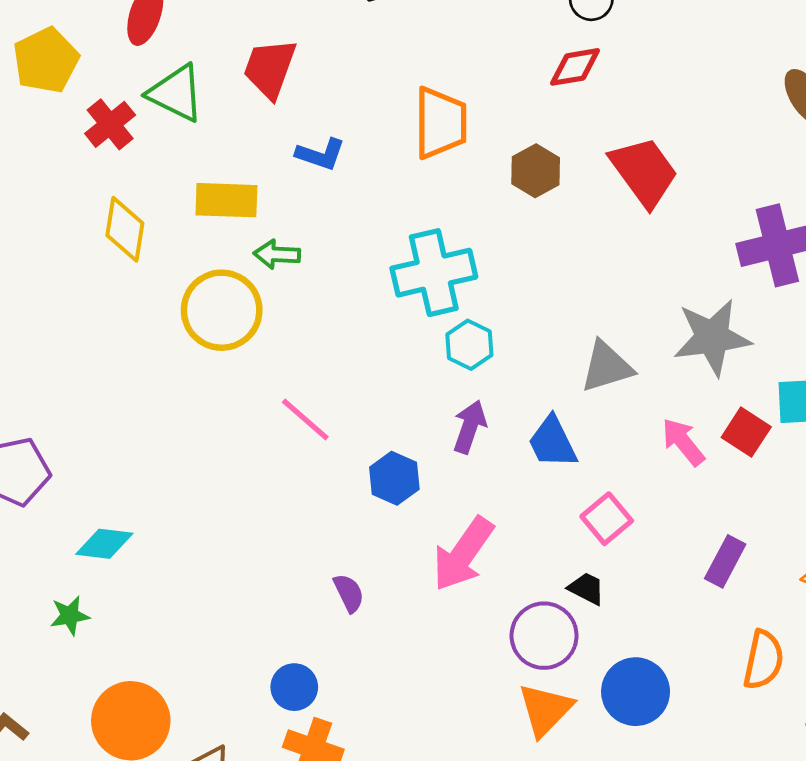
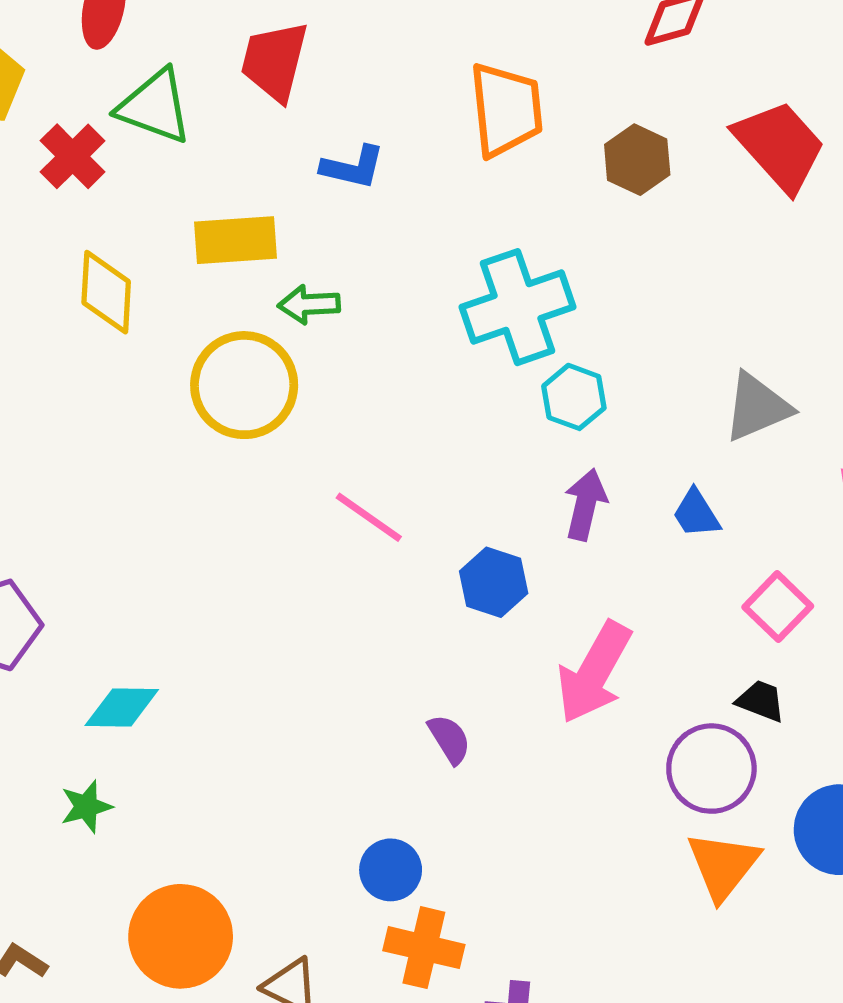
blue trapezoid: (552, 442) -> (696, 514), size x0.7

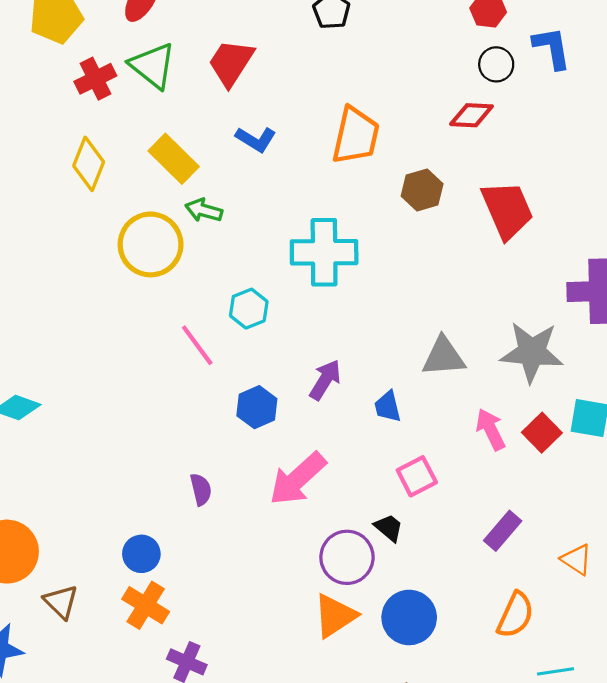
yellow rectangle: (236, 240) -> (174, 159), turned 30
cyan hexagon: (574, 397) -> (249, 309), moved

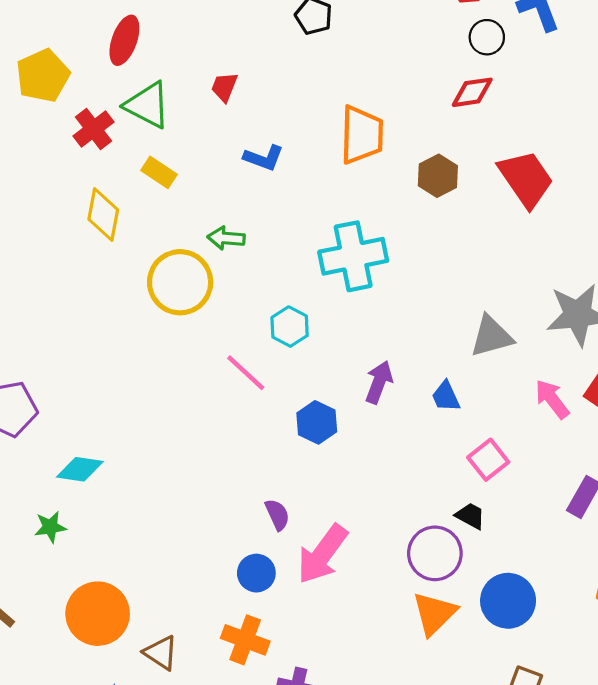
red trapezoid: (231, 63) -> (224, 87), size x0.6
yellow rectangle: (174, 159) -> (159, 172), moved, size x0.7
pink arrow: (298, 479) -> (322, 554), moved
blue circle: (141, 554) -> (256, 573), moved

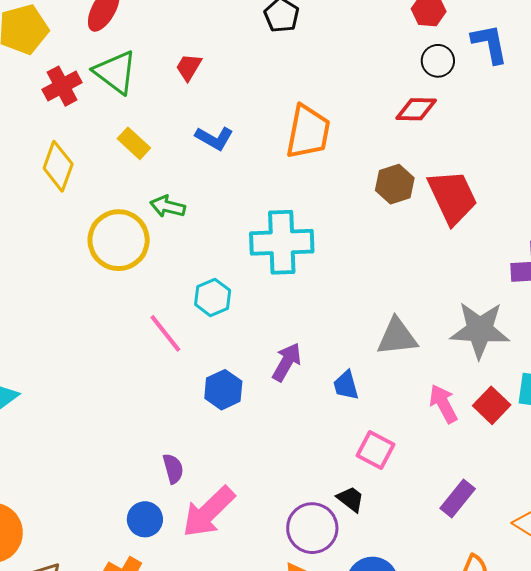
yellow rectangle: (159, 172) -> (134, 143), moved
brown hexagon: (438, 176) -> (395, 184), moved
pink square: (488, 460) -> (375, 450), turned -33

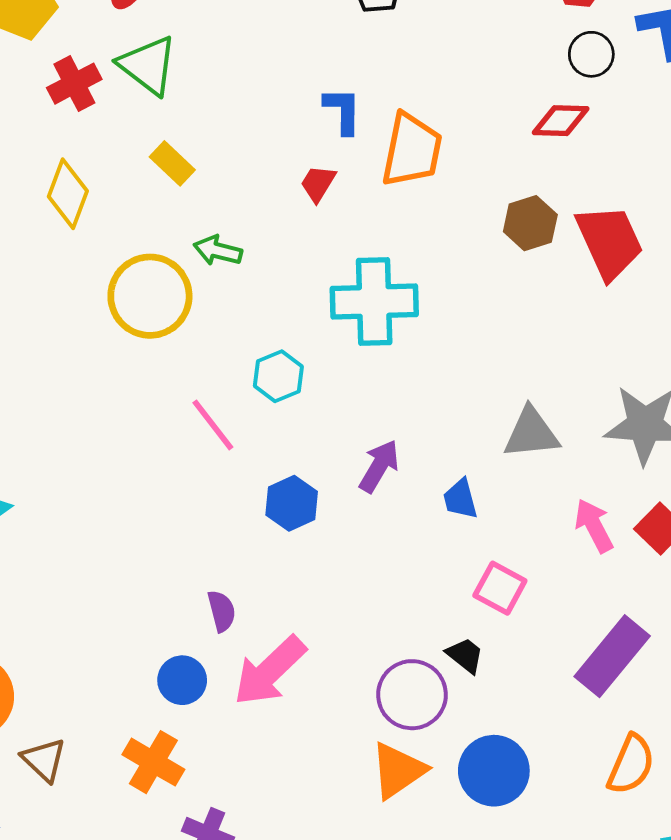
red trapezoid: (189, 67) -> (318, 183), moved
blue L-shape: (214, 138) -> (343, 111), moved, turned -120
purple rectangle: (458, 499) -> (612, 656), size x1.5

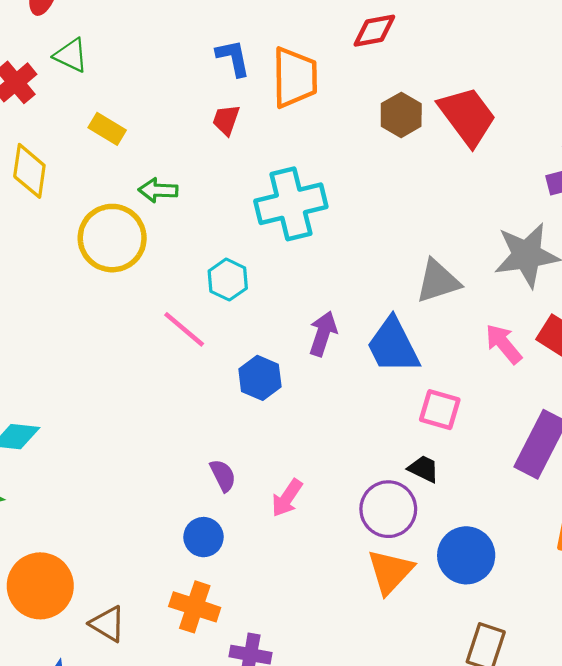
green triangle: (148, 65) -> (71, 55), size x0.7
red diamond: (561, 121) -> (374, 31), moved
blue trapezoid: (460, 499) -> (393, 346), size x1.8
pink arrow: (270, 671) -> (287, 498), moved, size x0.6

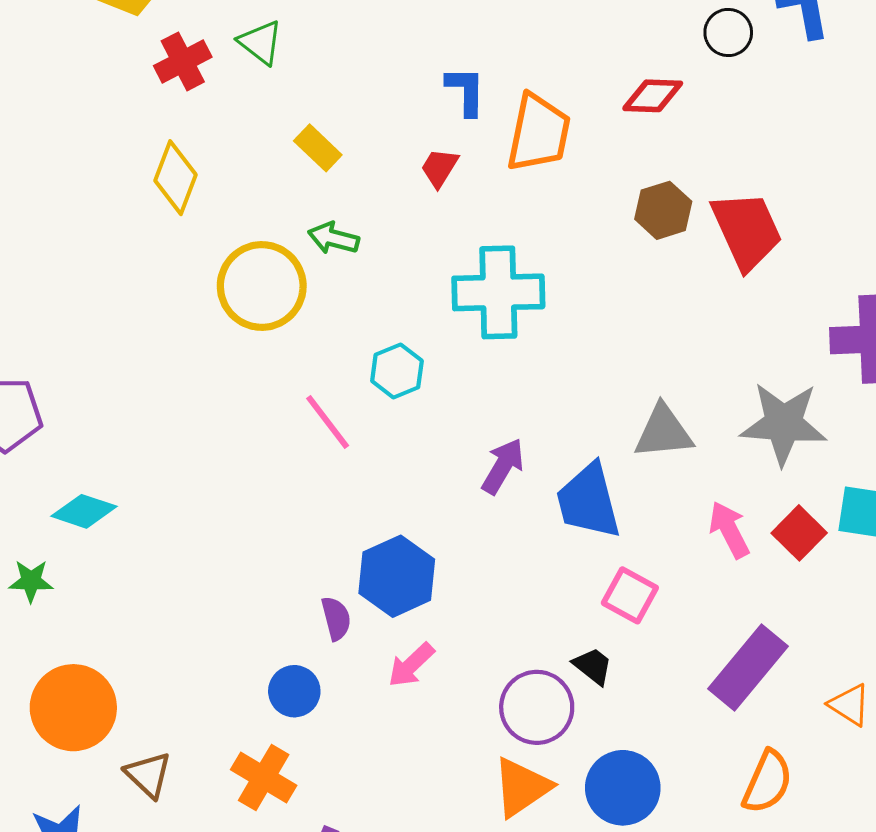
yellow rectangle: (107, 129) -> (318, 148), moved
blue hexagon: (260, 378) -> (397, 576), moved, size x1.4

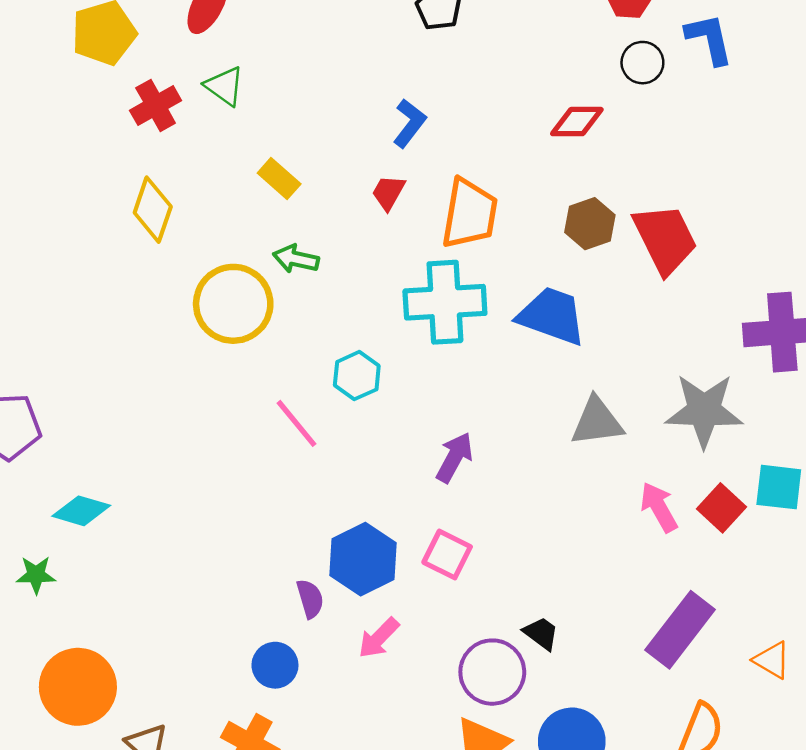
blue L-shape: (466, 91) -> (410, 123), turned 39
orange trapezoid: (539, 133) -> (470, 214), moved
blue trapezoid: (588, 501) -> (552, 316), moved, turned 126
pink square: (630, 595) -> (447, 555), moved

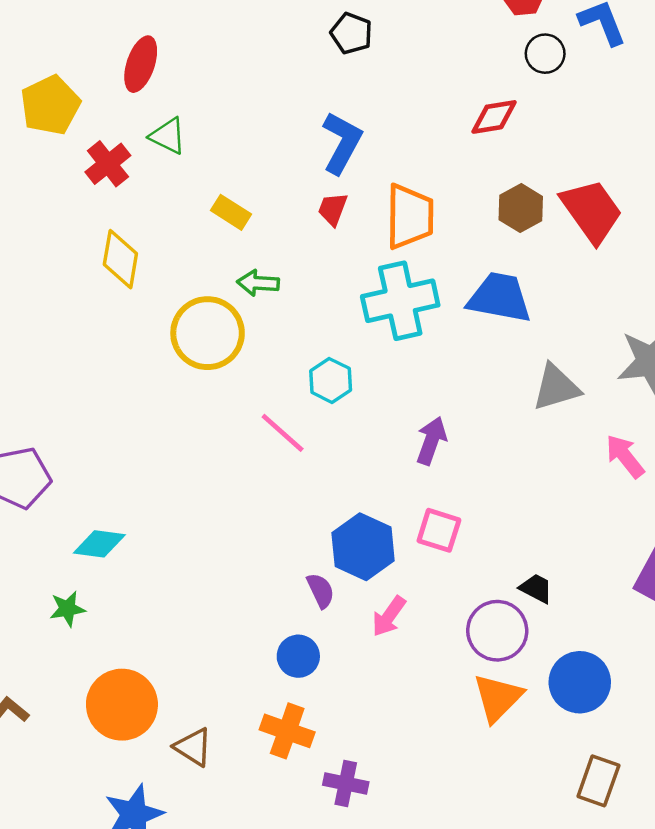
blue L-shape: (410, 123) -> (342, 143), size x1.4

